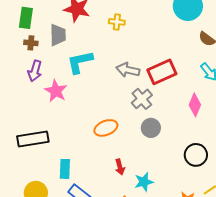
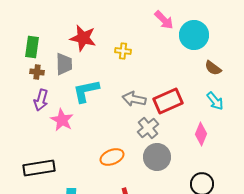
gray circle: (151, 128) -> (157, 157), size x1.4

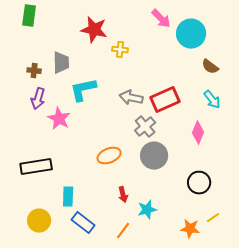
red star: (83, 38) -> (94, 30), moved
green rectangle: (32, 47) -> (29, 16), moved

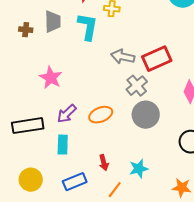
cyan L-shape: (83, 90) -> (88, 27), moved, turned 112
purple arrow: (38, 99) -> (67, 114), moved, turned 30
red arrow: (123, 195) -> (104, 163), moved
cyan rectangle: (68, 197) -> (63, 145), moved
blue rectangle: (83, 223) -> (75, 182), turned -60

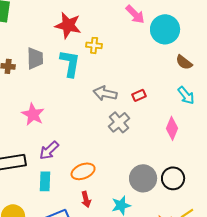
red rectangle: (157, 59) -> (139, 95), size x0.5
orange ellipse: (101, 115) -> (83, 171), moved
gray circle: (146, 115) -> (143, 178), moved

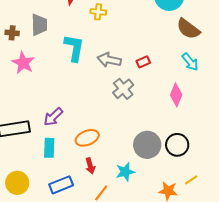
brown semicircle: (184, 62) -> (188, 29), size x1.4
cyan L-shape: (70, 63) -> (74, 48), moved
pink star: (33, 114) -> (23, 63), moved

